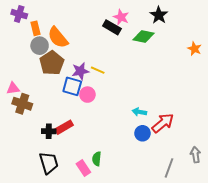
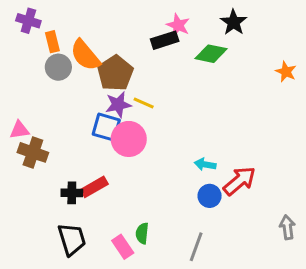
black rectangle: (112, 27) -> (165, 40), turned -48
brown pentagon: (52, 63) -> (115, 73), moved
pink circle: (87, 95) -> (129, 139), size x1.5
gray line: (169, 168) -> (196, 247), moved

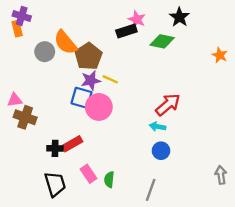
orange rectangle: (52, 42) -> (17, 29), moved
red arrow: (239, 181) -> (168, 105), moved
pink rectangle: (123, 247) -> (88, 174), moved

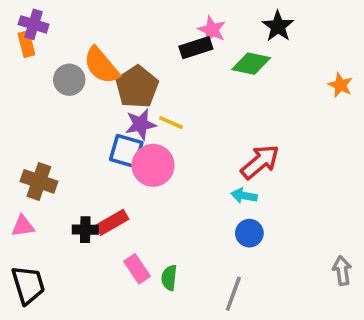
pink triangle: (15, 100) -> (23, 226), moved
black trapezoid: (55, 184) -> (28, 285), moved

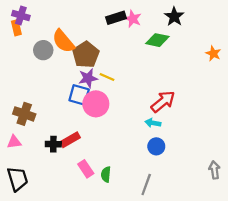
black rectangle: (196, 48) -> (116, 18), moved

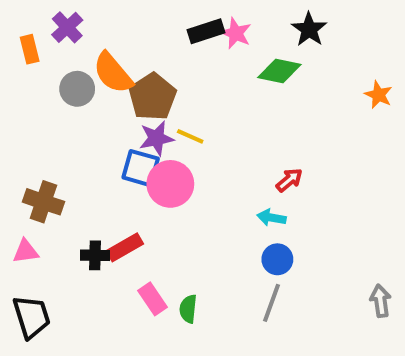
purple cross: (21, 15) -> (67, 27), moved, turned 30
red arrow: (163, 102) -> (289, 180), size x0.6
gray line: (146, 184) -> (271, 303), moved

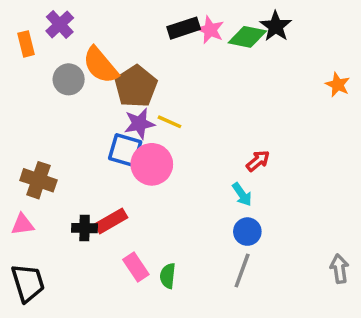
green diamond: (279, 71) -> (247, 37), moved
cyan arrow: (271, 218) -> (242, 194), turned -135

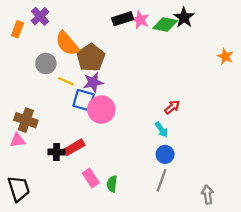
orange rectangle: (26, 44) -> (18, 29), turned 35
gray circle: (69, 79) -> (46, 64), moved
yellow line: (169, 122) -> (66, 81), moved
pink triangle: (23, 224) -> (18, 140), moved
gray arrow: (339, 269) -> (208, 195), moved

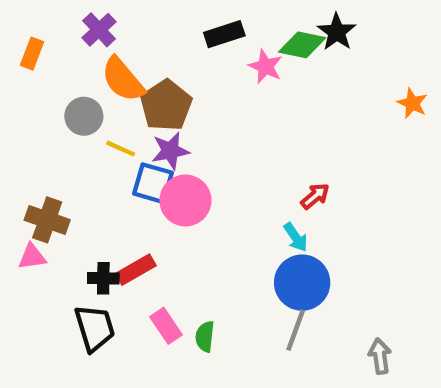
purple cross: (40, 16) -> (99, 30), moved
pink star: (140, 20) -> (265, 67), moved
blue circle: (165, 154) -> (302, 283), size x1.6
black trapezoid: (19, 189) -> (95, 328), moved

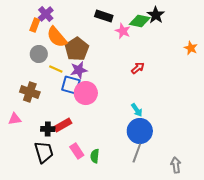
black rectangle: (224, 34) -> (104, 16), turned 36
orange rectangle: (32, 54) -> (35, 25), moved
red arrow: (315, 196) -> (138, 68), moved
brown cross: (47, 220) -> (30, 92), moved

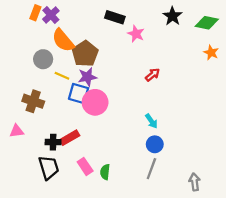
green diamond: (140, 21) -> (207, 23), moved
orange rectangle: (35, 25) -> (35, 13), moved
blue circle: (140, 131) -> (155, 144), size x0.6

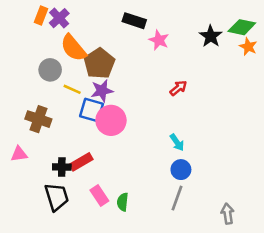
black star: (172, 16) -> (211, 36), moved
orange star: (211, 53) -> (248, 47), moved

